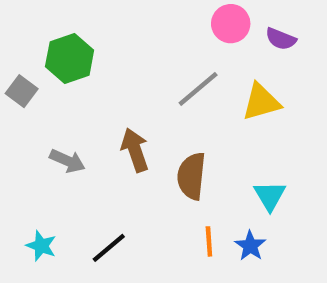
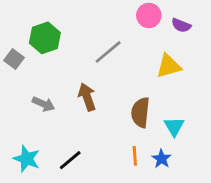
gray line: (198, 89) -> (108, 52), moved
brown semicircle: (191, 176) -> (140, 112), moved
cyan star: (41, 246) -> (27, 159), size x1.4

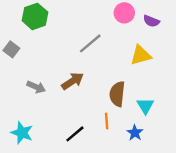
green hexagon: (45, 38) -> (35, 16), moved
brown arrow: (87, 97) -> (73, 81), turned 75
orange line: (135, 156) -> (107, 121), moved
black line: (70, 160) -> (75, 134), moved

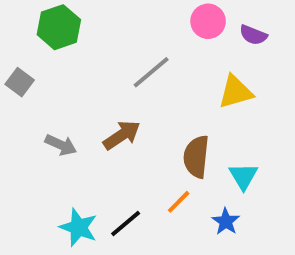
orange line: (107, 121) -> (179, 202), turned 49
cyan star: (22, 133) -> (79, 227), moved

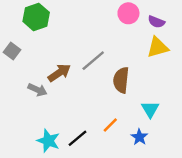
gray line: (151, 72) -> (93, 61), moved
yellow triangle: (236, 92) -> (158, 47), moved
brown arrow: (122, 135) -> (59, 73), moved
brown semicircle: (196, 157) -> (121, 80), moved

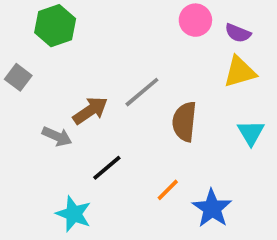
cyan triangle: (150, 109) -> (251, 133), moved
blue star: (139, 137) -> (212, 208), size x1.5
black line: (77, 138) -> (107, 168), moved

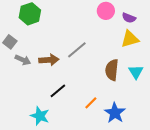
brown arrow: (90, 111) -> (49, 60), turned 30
brown semicircle: (184, 122) -> (112, 70), moved
gray arrow: (57, 136) -> (23, 60), moved

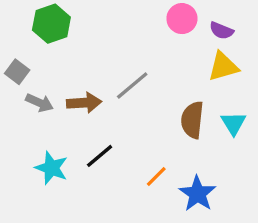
cyan star: (40, 116) -> (51, 168), moved

